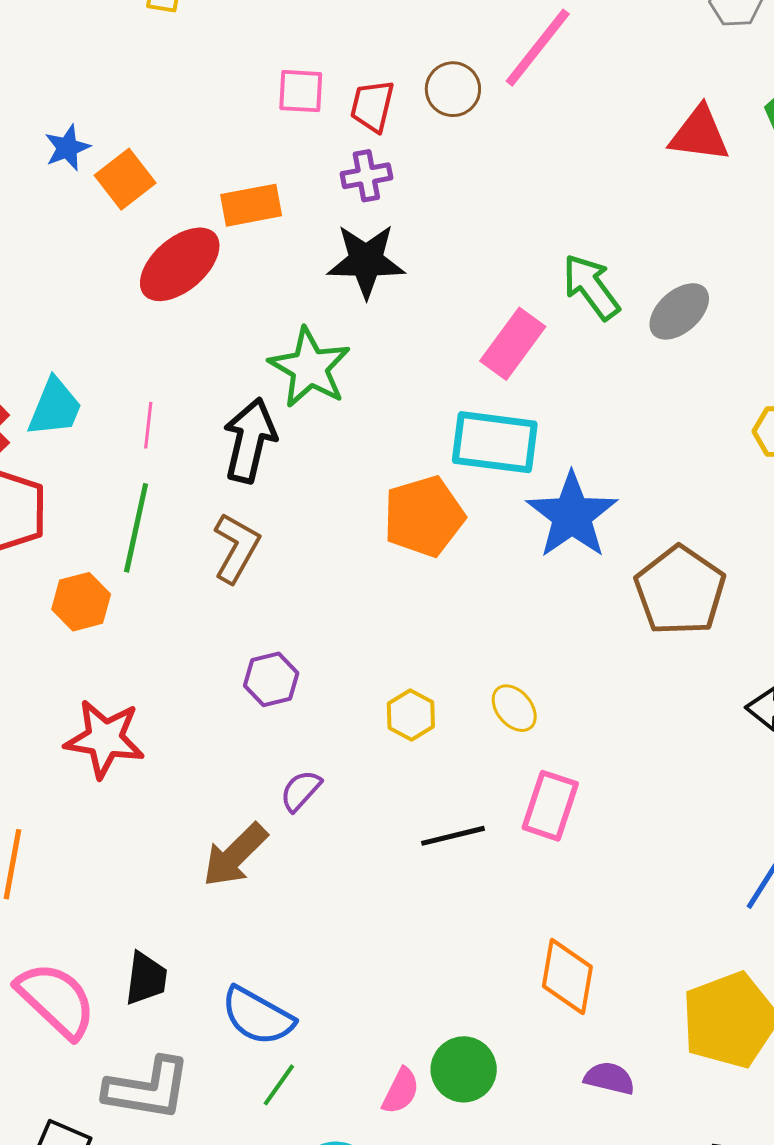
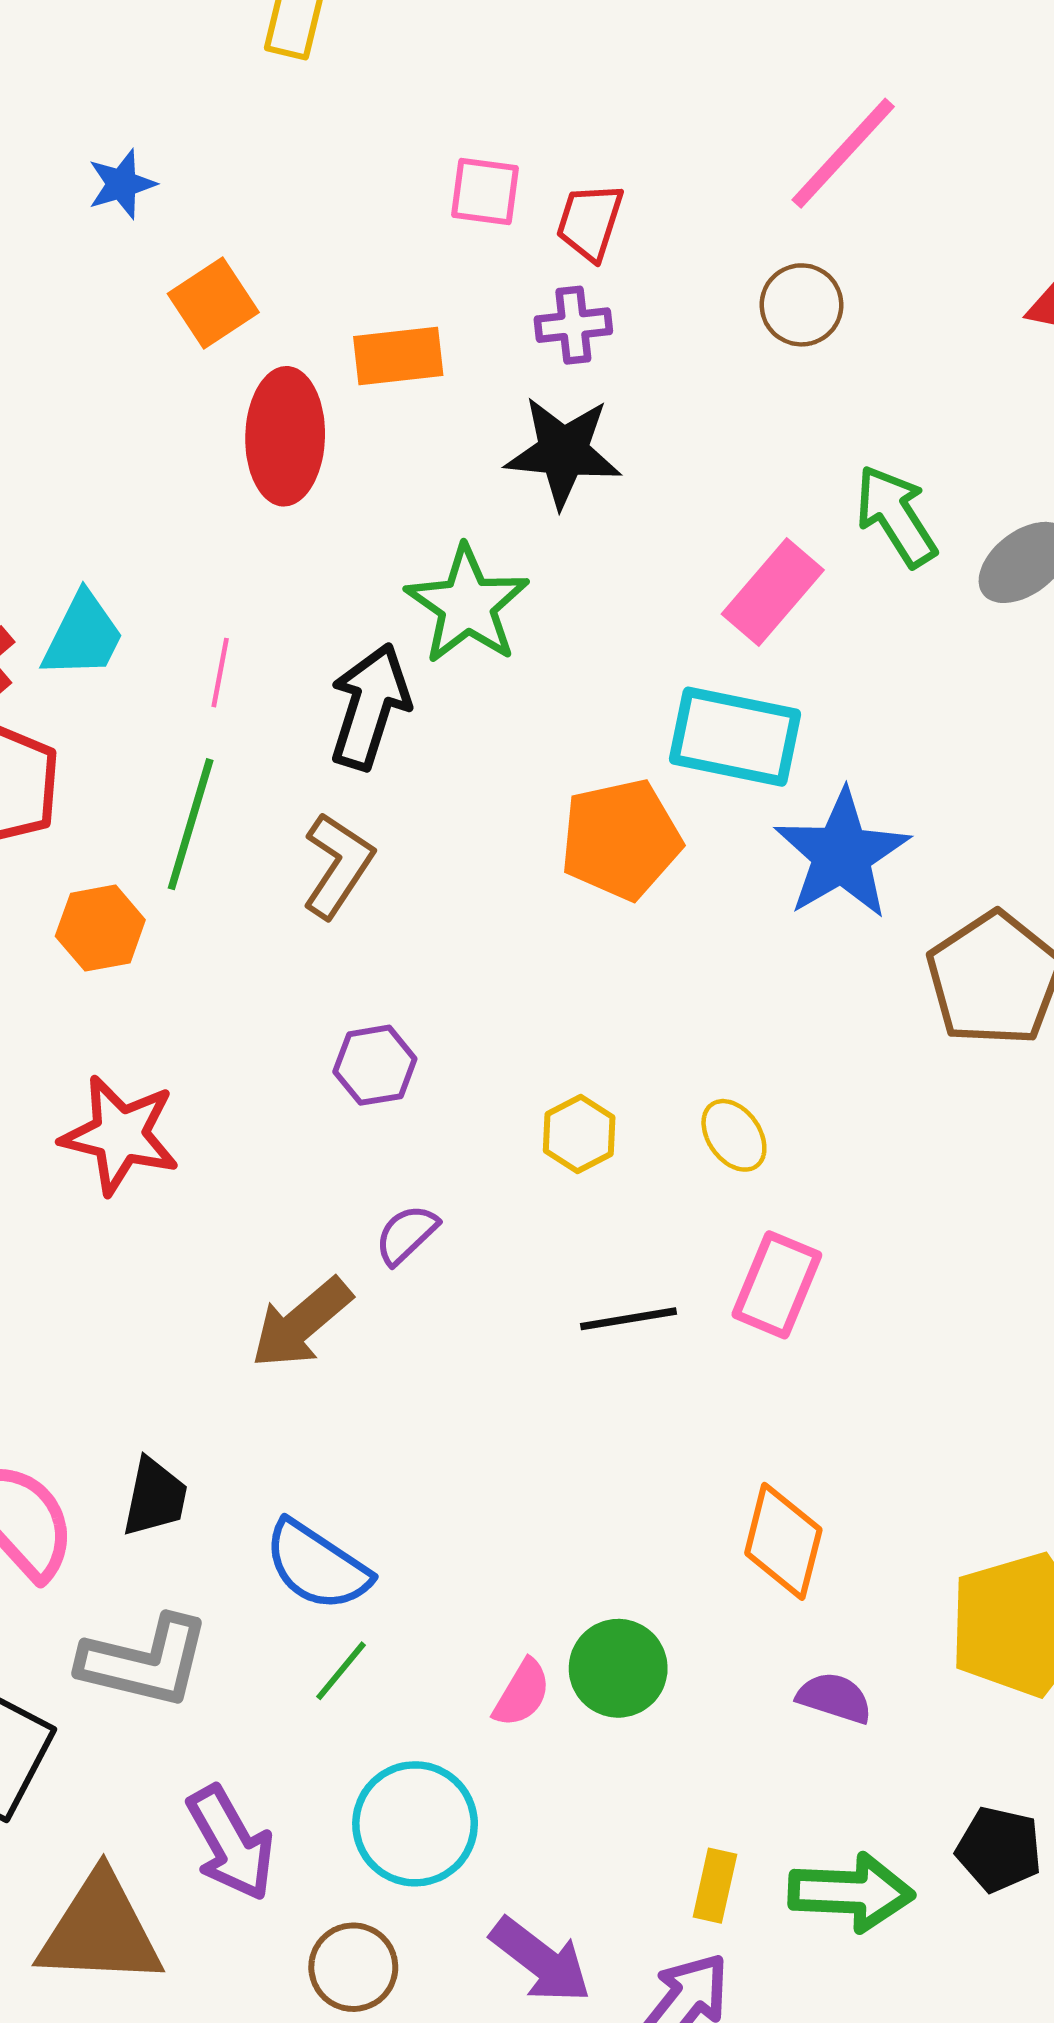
brown circle: (453, 89) -> (801, 305), moved
blue star: (67, 148) -> (122, 184), moved
red ellipse: (180, 264) -> (285, 436), turned -52

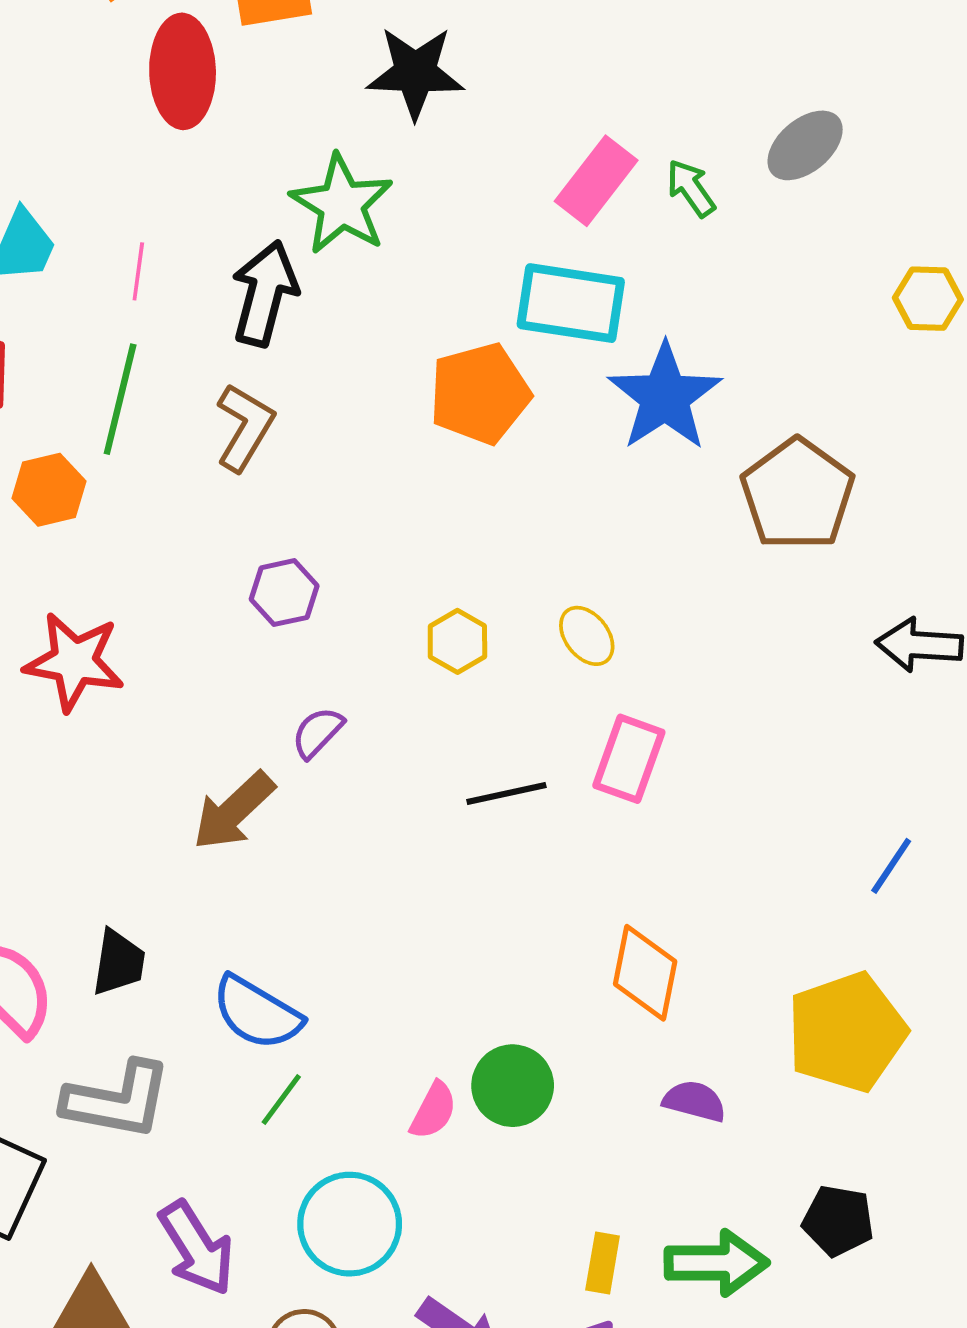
green arrow: (896, 516) -> (691, 188), moved, size x0.7

